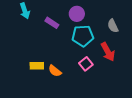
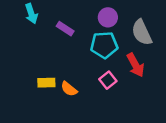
purple circle: (77, 14) -> (108, 17), moved
gray semicircle: (113, 26) -> (142, 32), size x1.5

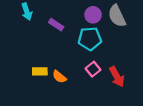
gray semicircle: (142, 32) -> (117, 16), moved
red arrow: (135, 65) -> (117, 77), moved

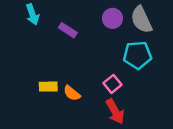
cyan pentagon: (90, 39) -> (137, 55), moved
red arrow: (117, 77) -> (115, 112), moved

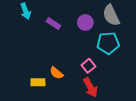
purple circle: (113, 18) -> (85, 22), moved
yellow rectangle: (48, 87) -> (38, 82), moved

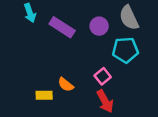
purple rectangle: (53, 24) -> (62, 27), size x1.5

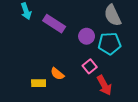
purple circle: (99, 26) -> (87, 36), moved
red arrow: (105, 101) -> (104, 85), moved

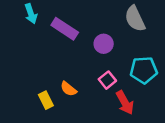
cyan pentagon: (110, 44) -> (144, 70), moved
yellow rectangle: (39, 83) -> (46, 100), turned 64

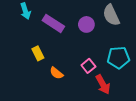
purple circle: (104, 44) -> (86, 24), moved
yellow rectangle: (46, 100) -> (38, 53), moved

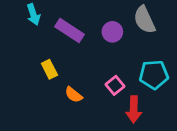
red arrow: (103, 84) -> (134, 109), turned 30

